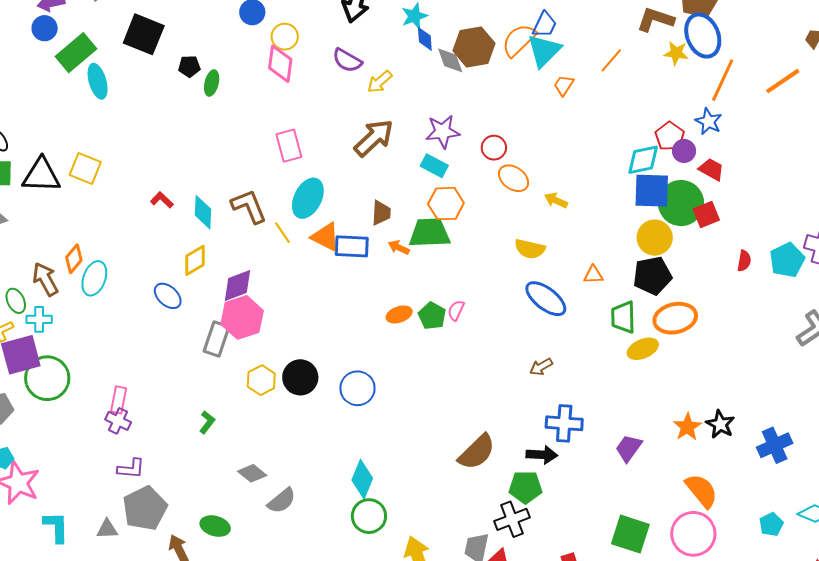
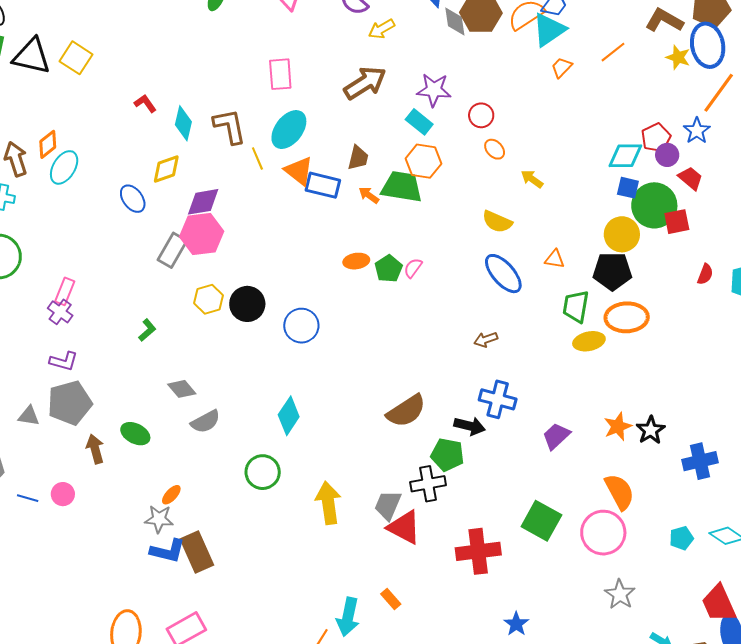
orange ellipse: (513, 178) -> (495, 149), size x0.7
blue square: (652, 191) -> (628, 188), size x0.6
green circle: (369, 516) -> (263, 472), moved

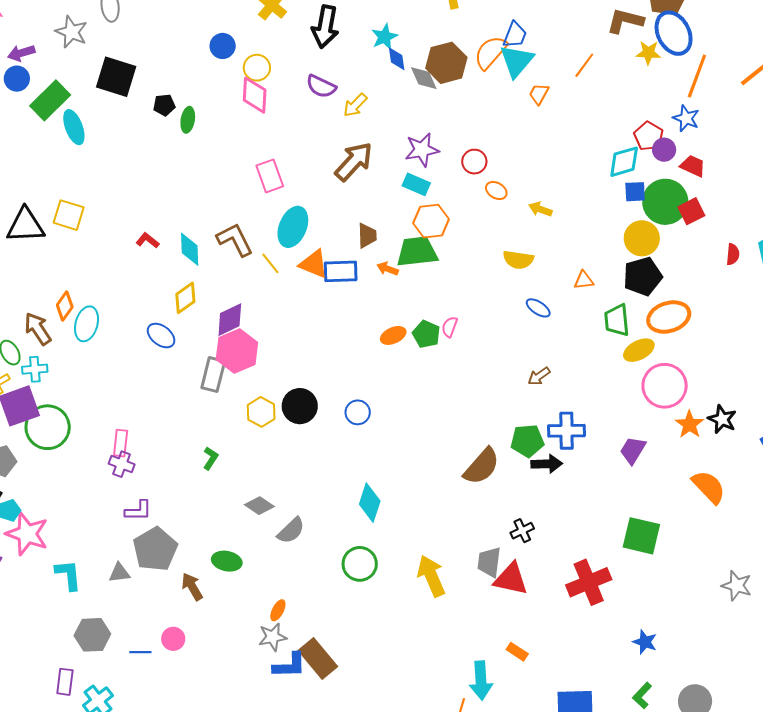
blue ellipse: (503, 274) -> (538, 308), size x0.6
blue circle: (301, 326) -> (358, 412), size x0.7
green pentagon: (447, 455) -> (527, 441), moved
black cross: (428, 484) -> (522, 531), size x0.7
pink circle: (603, 533) -> (665, 386), moved

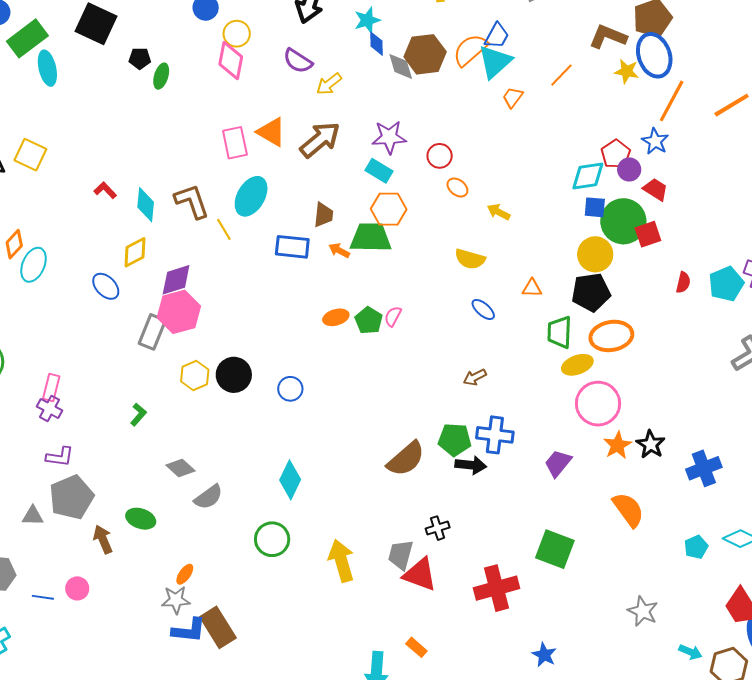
orange triangle: (314, 264) -> (271, 132), moved

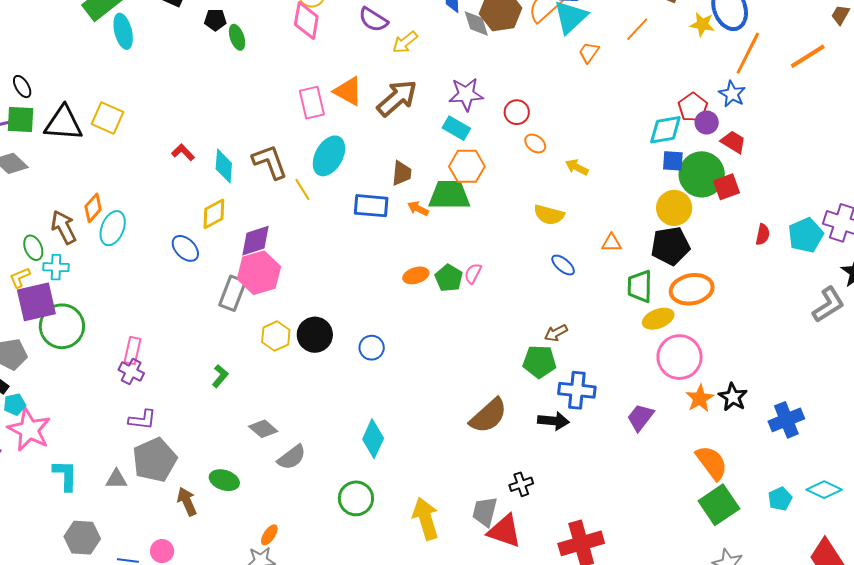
green ellipse: (161, 76) -> (237, 37), turned -35
green pentagon: (455, 440) -> (539, 362), moved
green square: (555, 549) -> (719, 505), moved, turned 36

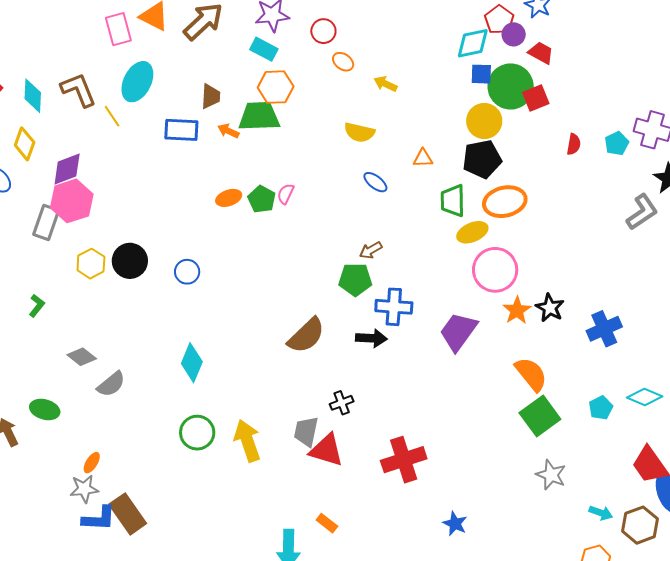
yellow diamond: (214, 214) -> (25, 144), turned -40
cyan pentagon: (806, 235) -> (617, 143), size x0.7
purple trapezoid: (640, 417) -> (458, 332), size x1.4
green circle: (356, 498) -> (197, 433), moved

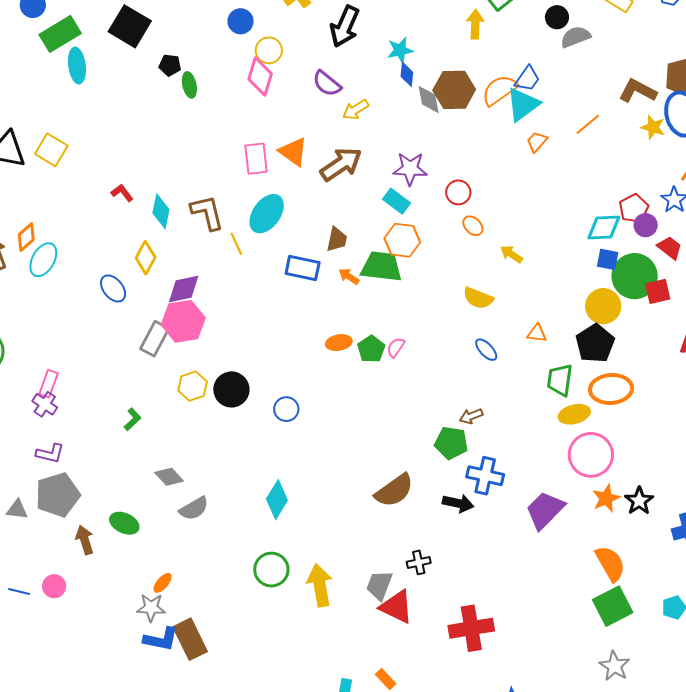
black pentagon: (482, 159) -> (595, 343), turned -30

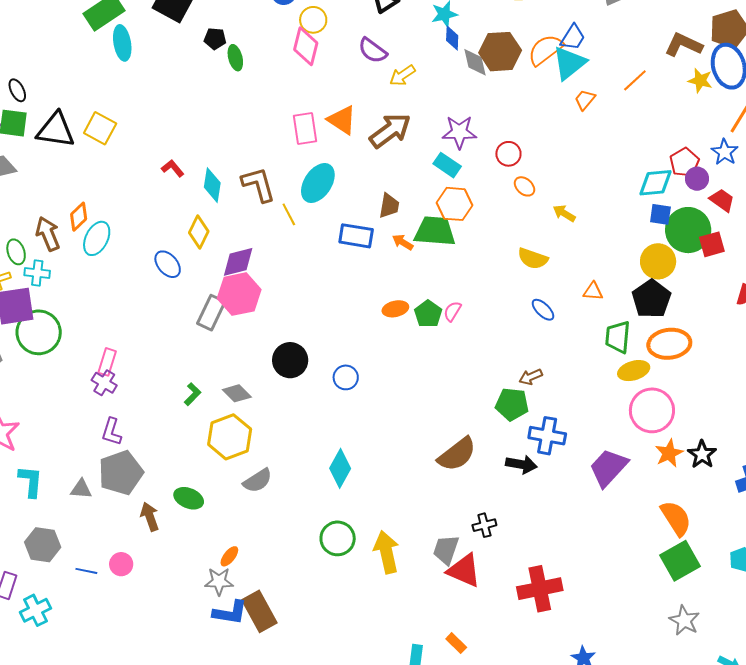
yellow hexagon: (193, 386) -> (230, 437), moved, size x1.5
purple L-shape: (50, 453) -> (112, 432), turned 96
gray diamond: (169, 477) -> (237, 393), moved

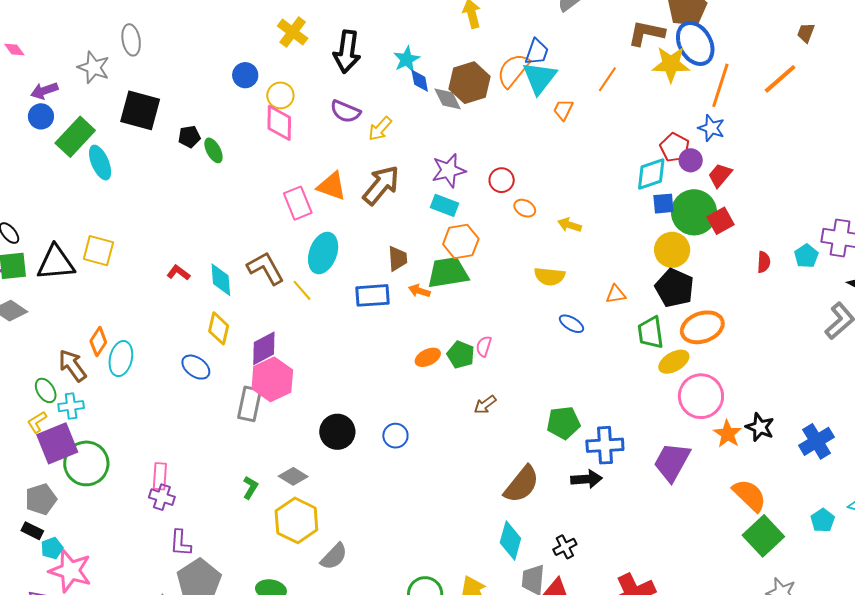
yellow star: (700, 81) -> (671, 64), size x1.5
red trapezoid: (722, 200) -> (720, 175), turned -72
brown arrow: (531, 377) -> (485, 405), moved
cyan diamond: (340, 468) -> (510, 540), moved

